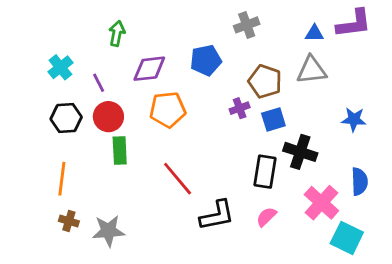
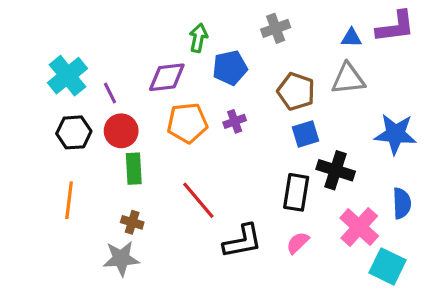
green arrow: (117, 33) -> (198, 38), moved
cyan cross: (60, 67) -> (68, 76), size x1.4
purple cross: (240, 108) -> (235, 121), moved
blue star: (354, 119) -> (395, 134), size x1.5
brown cross: (69, 221) -> (132, 222), moved

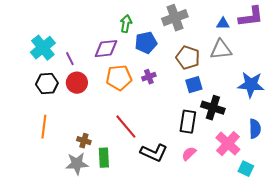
gray cross: (276, 28) -> (175, 18), size x1.4
green rectangle: (134, 169) -> (104, 158), moved
black L-shape: (243, 241) -> (154, 153), turned 36
cyan square: (388, 266) -> (246, 169), size x0.7

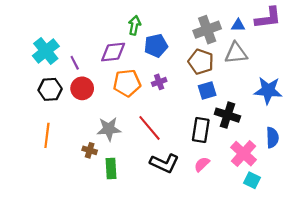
gray cross: (175, 18) -> (207, 30), moved
red line: (126, 127) -> (149, 128), moved
gray star: (77, 164) -> (109, 129), moved
cyan square: (246, 169) -> (252, 180), moved

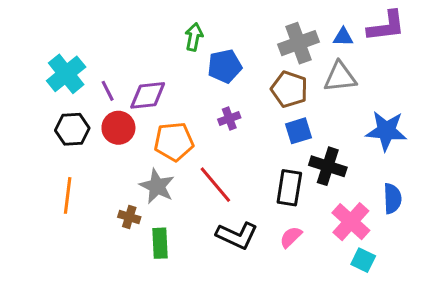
purple diamond: (113, 52) -> (148, 95), moved
orange pentagon: (127, 83) -> (174, 142), moved
gray star: (109, 129) -> (157, 186), turned 30

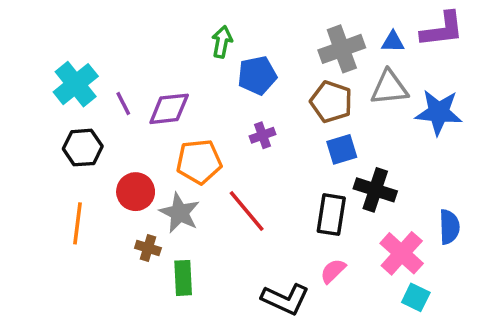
red circle: (118, 128) -> (136, 192), moved
blue star: (386, 131) -> (439, 112), moved
black L-shape: (237, 235) -> (285, 299), moved

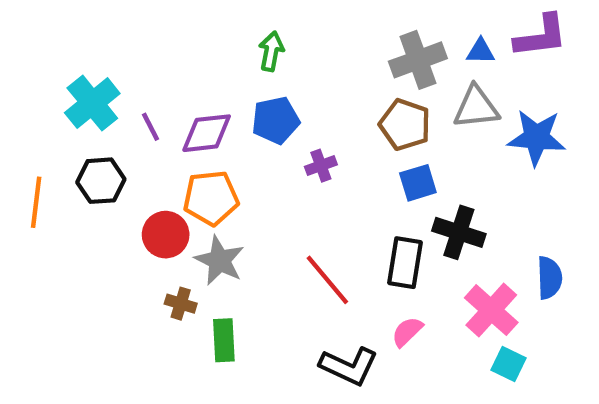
blue pentagon: (257, 75) -> (276, 120), moved
orange pentagon: (199, 162) -> (211, 198), moved
red line: (247, 211) -> (327, 280), moved
orange line: (77, 223) -> (36, 202), moved

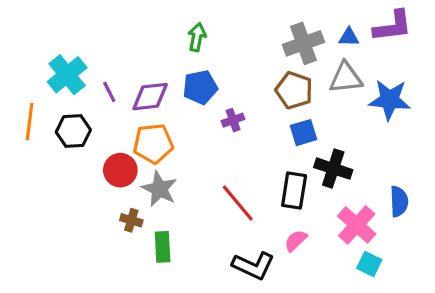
orange line: (36, 202) -> (30, 122), moved

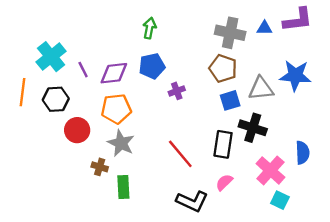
gray cross: (303, 43) -> (230, 33), turned 32
gray triangle: (346, 78) -> (261, 89), moved
red circle: (120, 170) -> (77, 130), moved

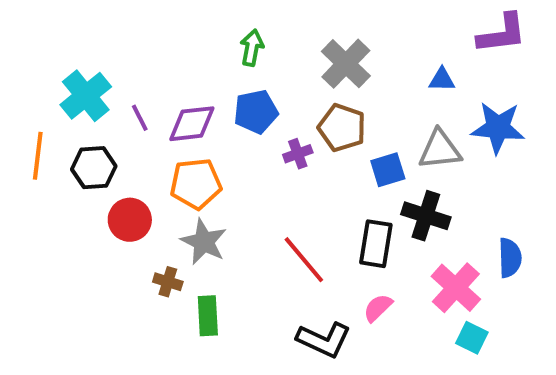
blue triangle: (265, 28) -> (442, 80), moved
gray cross: (230, 33) -> (346, 64), moved, turned 32
brown pentagon: (223, 68) -> (342, 128), moved

